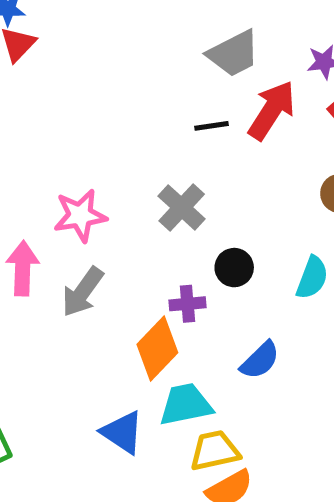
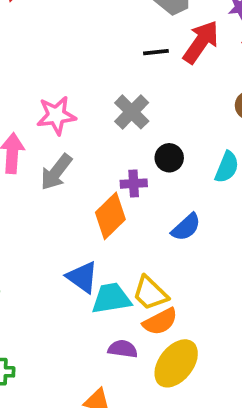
cyan trapezoid: (186, 405) -> (111, 298), moved
yellow trapezoid: (215, 451) -> (150, 293), turned -126

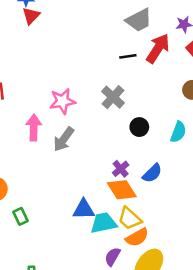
purple cross: (134, 184) -> (121, 169), moved, turned -35
orange diamond: (110, 216) -> (122, 190), moved, turned -76
blue triangle: (82, 277) -> (84, 209), turned -35
purple semicircle: (123, 349) -> (112, 257), turned -66

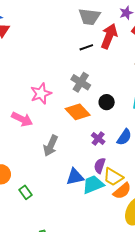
gray trapezoid: (139, 20) -> (89, 17), turned 45
pink arrow: (34, 128) -> (22, 119), turned 125
gray arrow: (64, 139) -> (51, 146), moved
orange diamond: (122, 190) -> (78, 112), moved
purple semicircle: (112, 257) -> (100, 166), moved

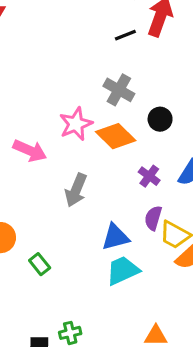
pink star: (41, 94) -> (76, 124), moved
cyan trapezoid: (93, 185) -> (123, 270), moved

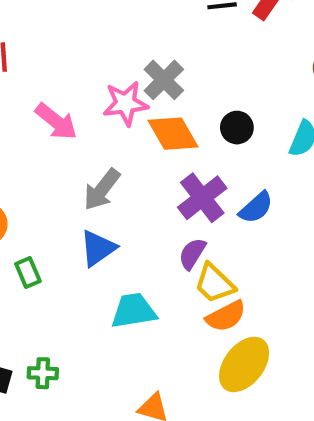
gray cross: (119, 90) -> (164, 80), moved
purple cross: (149, 176) -> (202, 198), size x1.6
blue triangle: (115, 237) -> (98, 248), moved, turned -36

